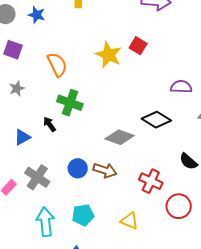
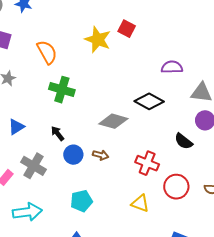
black arrow: (49, 124) -> (58, 133), moved
brown arrow: (105, 170) -> (101, 155), size x0.7
yellow triangle: (130, 221) -> (140, 203), moved
cyan arrow: (45, 222) -> (27, 212), moved, turned 92

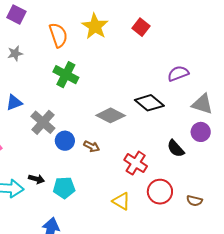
yellow star: (98, 39) -> (95, 26), moved
purple semicircle: (172, 67) -> (178, 73), turned -30
black arrow: (58, 133) -> (36, 179), moved, turned 133
gray cross: (33, 166) -> (43, 122), moved

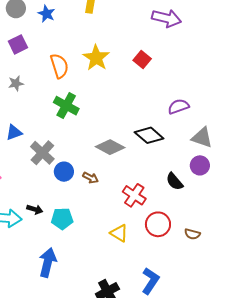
purple square: (16, 15) -> (18, 44), turned 36

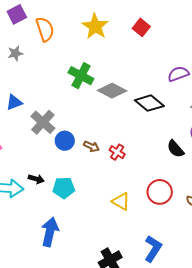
orange semicircle: (59, 66) -> (45, 29), moved
green cross: (66, 106) -> (81, 76), moved
gray diamond: (110, 147) -> (112, 91), moved
red cross: (134, 195) -> (117, 152), moved, size x0.7

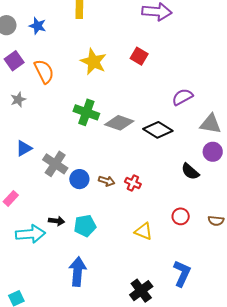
red circle: (160, 192) -> (181, 216), size x0.7

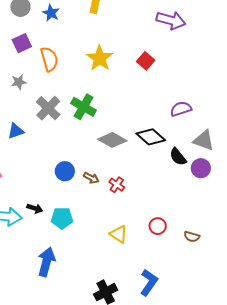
gray diamond: (119, 123) -> (112, 140), moved
gray cross: (55, 164) -> (48, 108), moved
black semicircle: (190, 172) -> (178, 157), moved

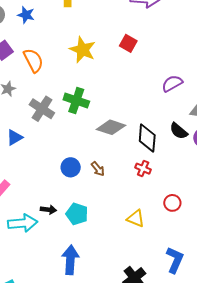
black diamond: (151, 137) -> (147, 138), moved, turned 64
brown arrow: (91, 178) -> (98, 169), turned 35
red cross: (117, 185) -> (143, 169), moved
cyan pentagon: (62, 218) -> (77, 214), turned 30

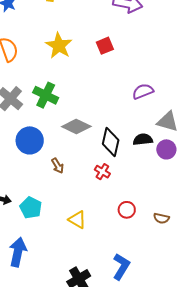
red square: (128, 43) -> (105, 46), turned 30
black semicircle: (179, 131) -> (143, 139), turned 126
blue circle: (71, 167) -> (30, 140), moved, size x1.4
yellow triangle: (136, 218) -> (77, 220), moved

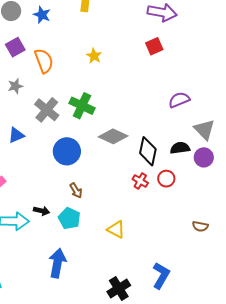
yellow star: (59, 46) -> (94, 56), size x0.6
red square: (105, 46) -> (154, 46), moved
gray triangle: (168, 121) -> (204, 129), turned 30
brown arrow: (58, 166) -> (76, 191), moved
red circle: (127, 210) -> (166, 179), moved

